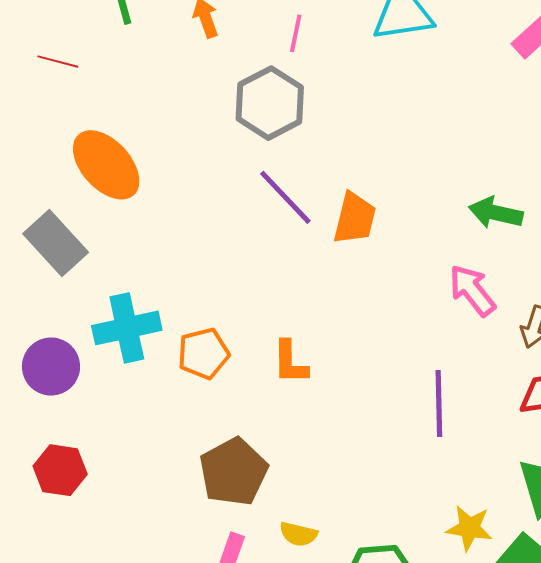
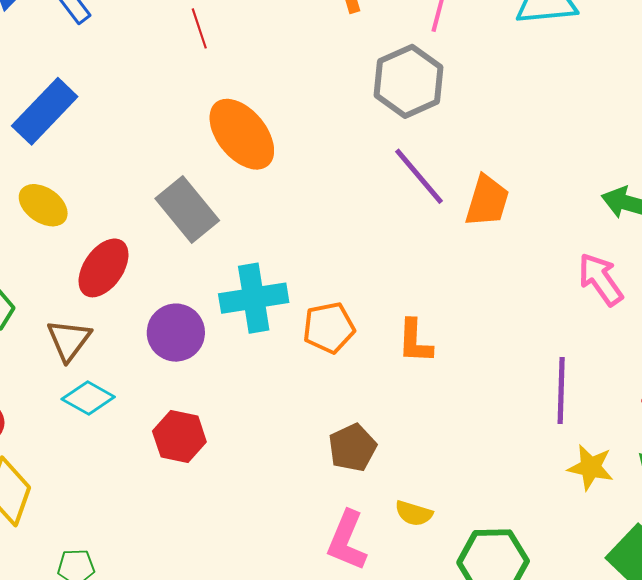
red line: (58, 62) -> (199, 28), turned 54
brown pentagon: (234, 472) -> (352, 448), size x0.7
yellow star: (469, 528) -> (591, 467), moved

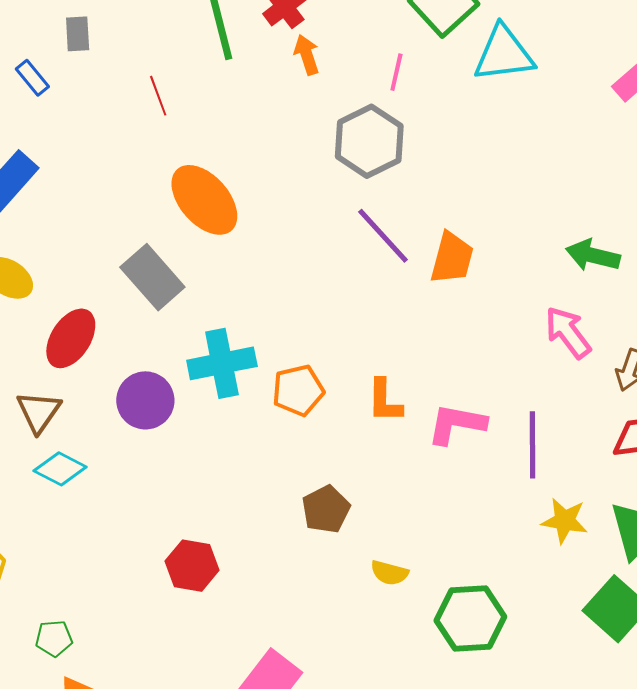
red hexagon: (179, 437) -> (192, 566), moved
pink L-shape: (347, 541) -> (457, 424), moved, turned 80

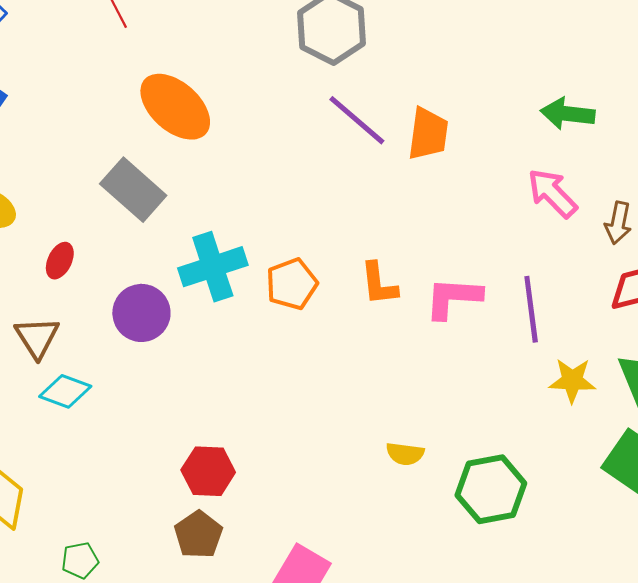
red ellipse: (71, 338) -> (60, 261), size x0.6
brown pentagon: (326, 509) -> (198, 535), moved

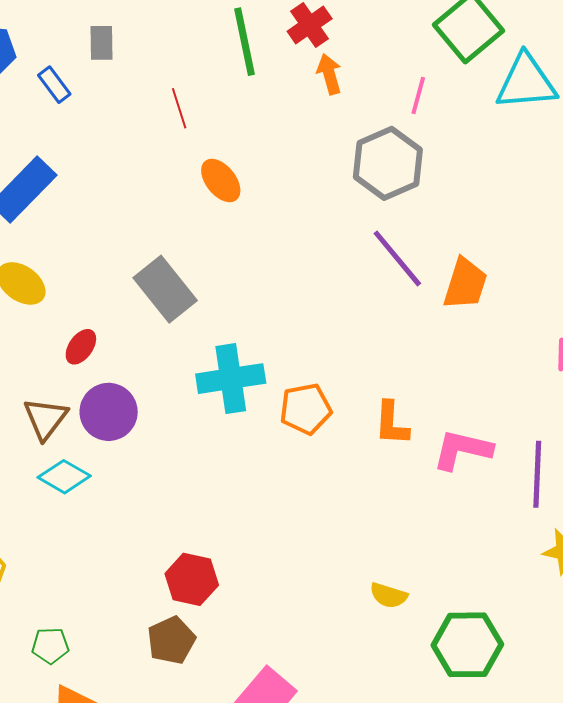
orange ellipse: (175, 107) -> (221, 180), moved, size x0.6
purple circle: (141, 313) -> (109, 412), moved

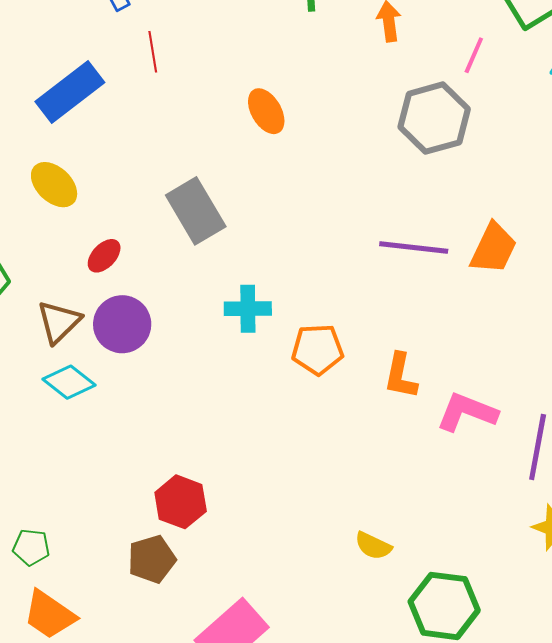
red line: (179, 108) -> (153, 52), moved
purple line: (397, 258) -> (414, 247), moved, turned -52
cyan cross: (231, 379) -> (248, 309), size x0.7

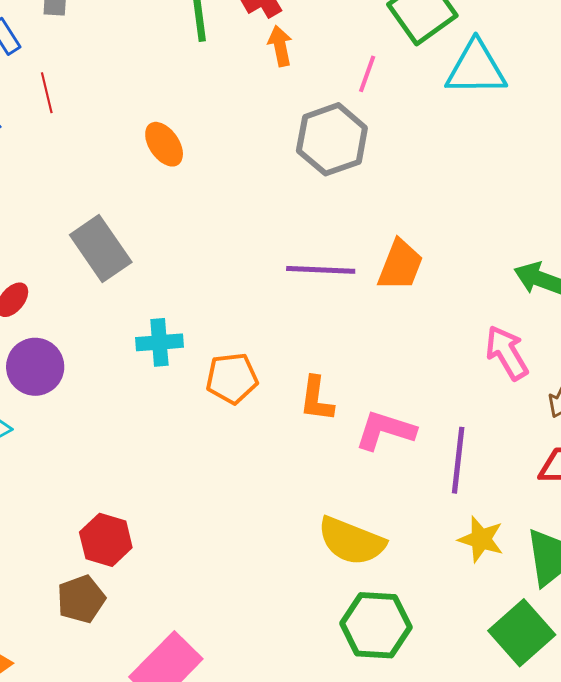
yellow semicircle: (373, 546) -> (351, 541), moved, size x1.8

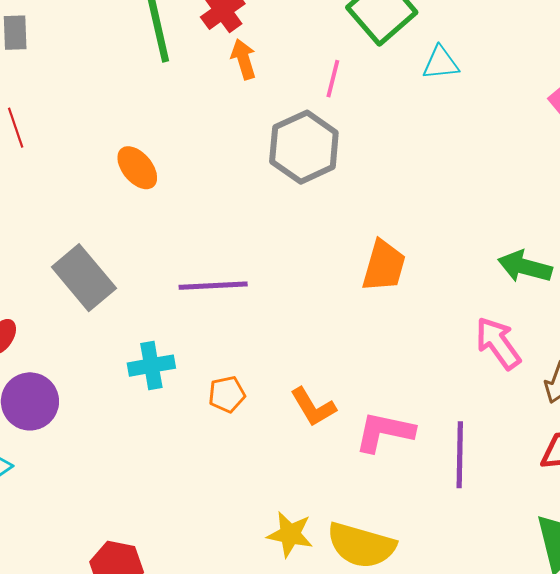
cyan triangle: (476, 68) -> (441, 63), size x0.6
purple line: (321, 270) -> (213, 286), moved
orange pentagon: (232, 378) -> (227, 394), size x0.7
orange L-shape: (317, 399) -> (313, 407), turned -33
yellow star: (481, 539) -> (290, 534), moved

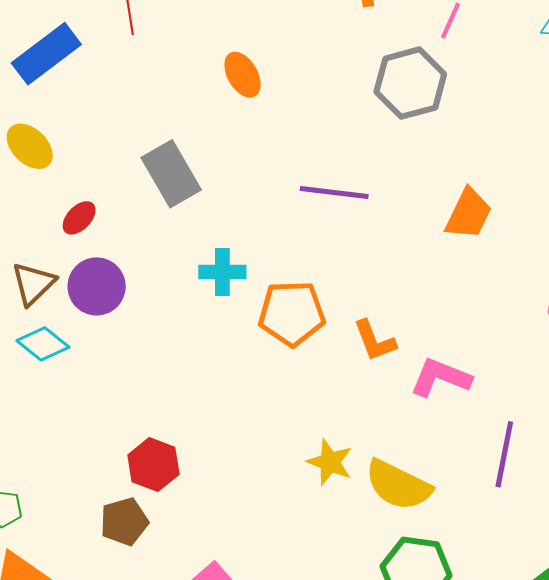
purple line: (213, 286) -> (334, 192), moved
orange pentagon: (227, 394) -> (292, 313), size x1.8
purple line: (460, 455) -> (504, 454), moved

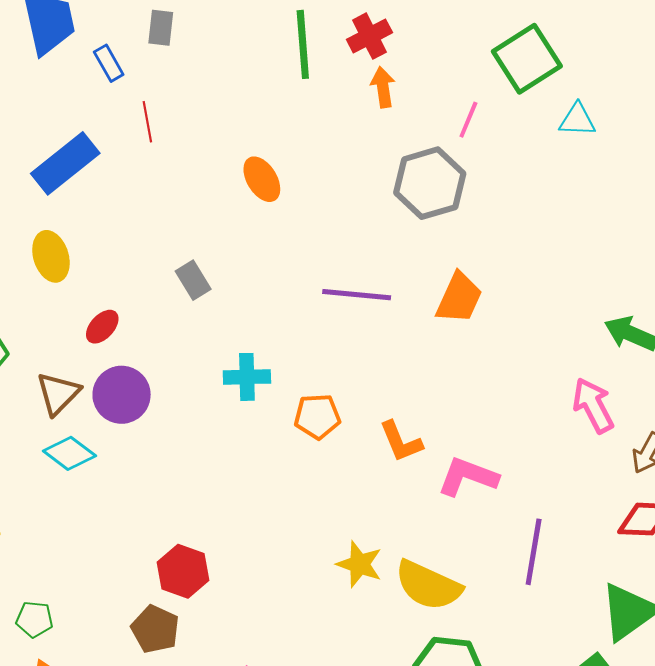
yellow ellipse: (30, 146) -> (51, 256), turned 30
gray rectangle: (171, 174) -> (193, 280), size x0.6
orange trapezoid: (469, 214) -> (459, 298), moved
orange pentagon: (292, 313) -> (317, 416), size x0.7
brown pentagon: (124, 522) -> (155, 629), turned -30

